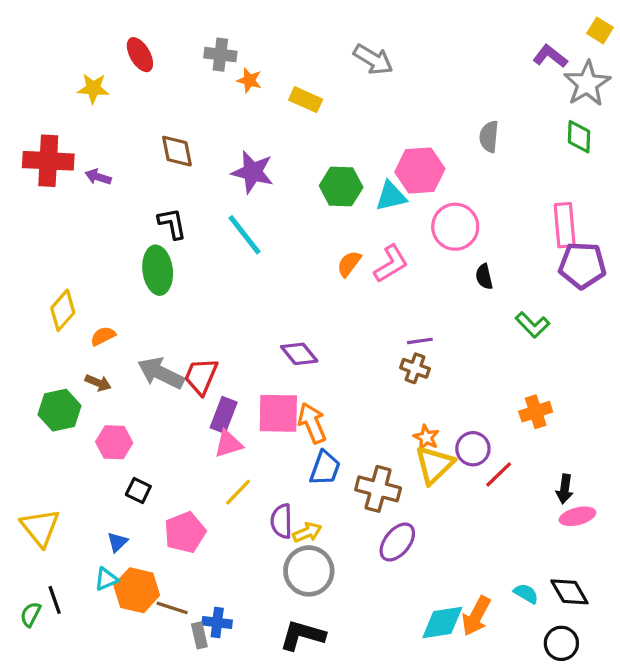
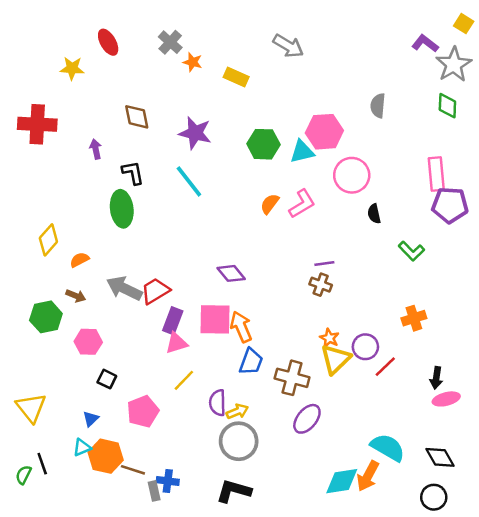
gray cross: (220, 55) -> (170, 42), turned 35
purple arrow: (98, 177) -> (96, 149), moved, turned 60
red trapezoid: (201, 376) -> (155, 291), turned 36
cyan semicircle: (526, 593) -> (388, 447), moved, size x1.8

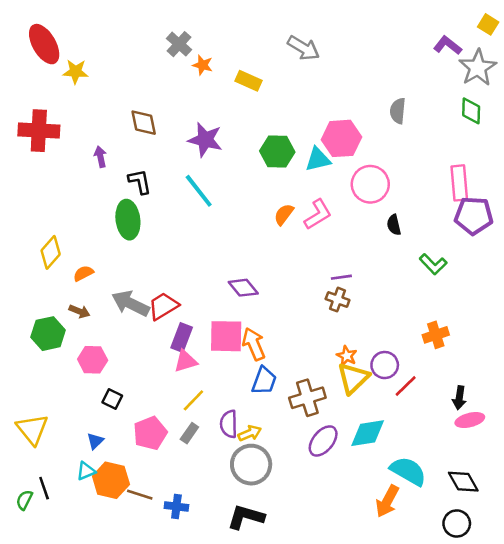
red ellipse: (108, 42) -> (44, 44), moved, size x1.4
brown cross: (292, 378) -> (307, 398), turned -32
cyan diamond: (342, 481) -> (368, 433), moved
gray rectangle: (154, 491) -> (189, 433), moved, turned 48

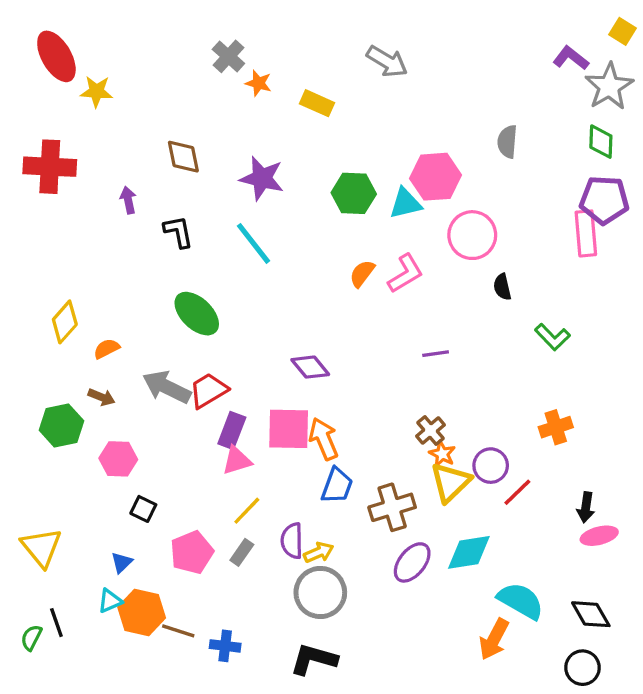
purple pentagon: (474, 216) -> (604, 200), moved
green ellipse: (128, 220) -> (197, 314), moved, turned -39
brown cross: (338, 300) -> (431, 430), moved, turned 30

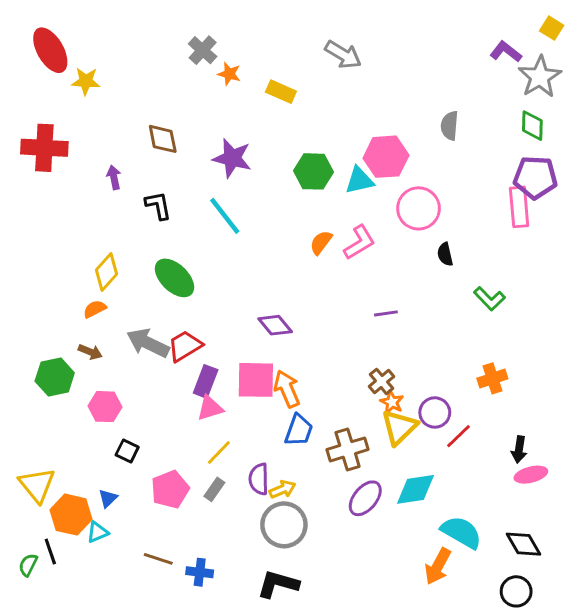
yellow diamond: (65, 322) -> (106, 272), moved
orange hexagon: (142, 613) -> (71, 515), moved

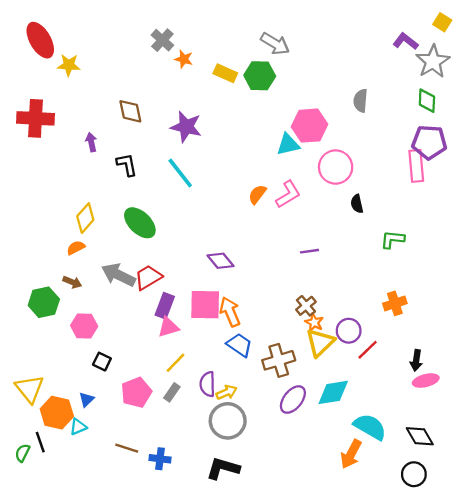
green hexagon: (314, 171) -> (260, 76), moved
green L-shape: (489, 299) -> (393, 239), turned 140
blue trapezoid: (299, 430) -> (240, 345), turned -76

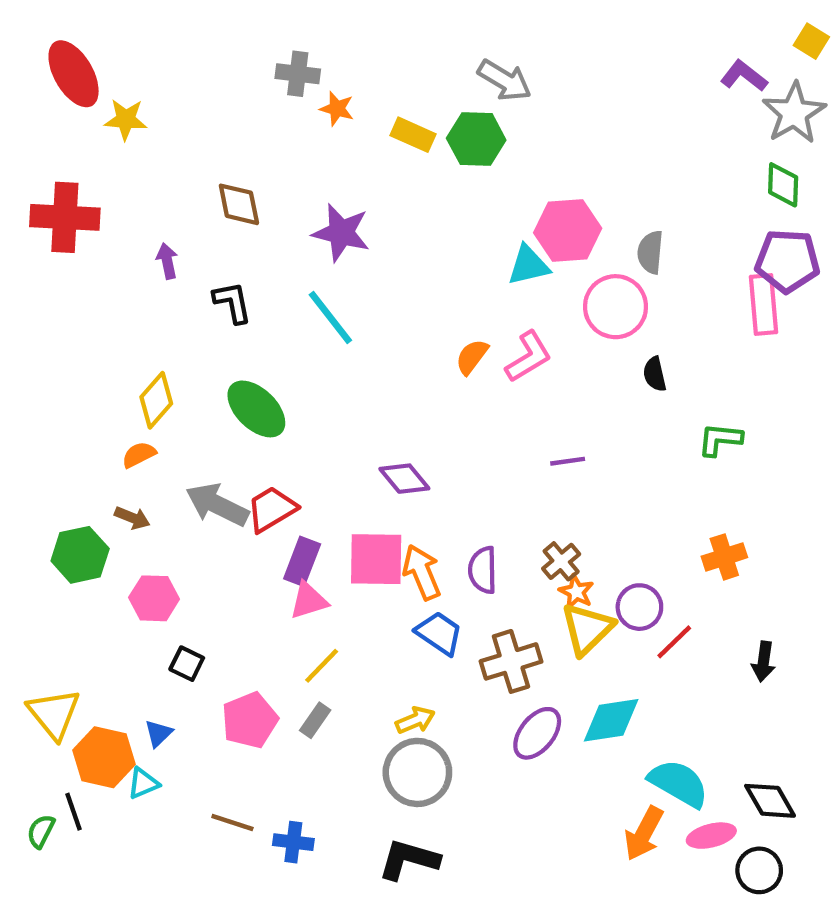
gray cross: (162, 40) -> (298, 74), turned -35
gray semicircle: (360, 101) -> (650, 252), moved
pink ellipse: (426, 381) -> (711, 836), moved
purple semicircle: (207, 384) -> (483, 570), moved

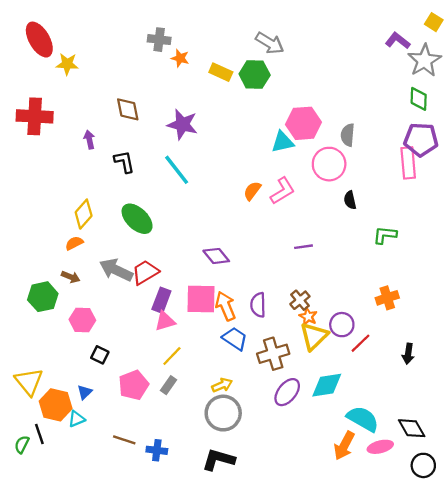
black circle: (759, 870) -> (423, 465), moved

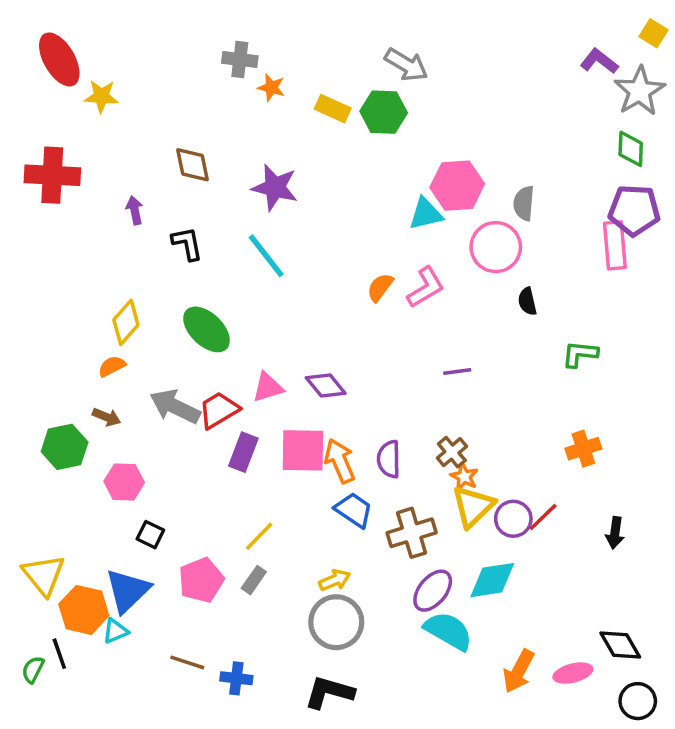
pink triangle: (165, 321) -> (268, 387), moved
purple circle: (342, 325) -> (513, 519), moved
blue triangle: (85, 392) -> (128, 591), size x2.0
cyan semicircle: (363, 419) -> (448, 631), moved

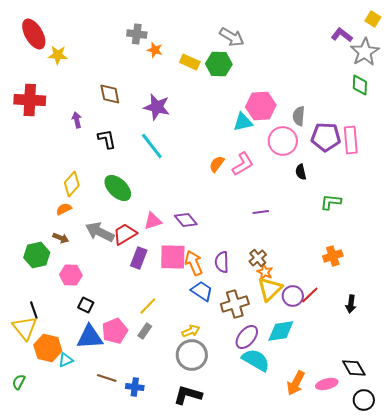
purple pentagon: (634, 210) -> (326, 137), moved
blue triangle: (128, 591) -> (90, 337), moved, turned 40
black line: (59, 654) -> (34, 310), moved

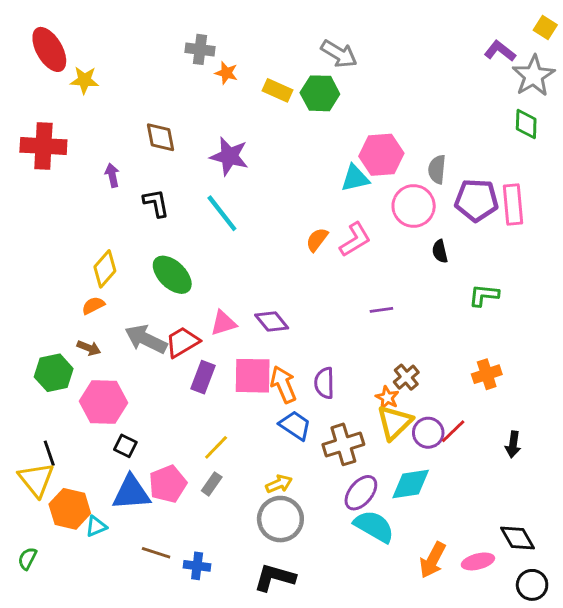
brown cross: (258, 258) -> (406, 377), moved
pink hexagon: (71, 275) -> (103, 402), size x1.4

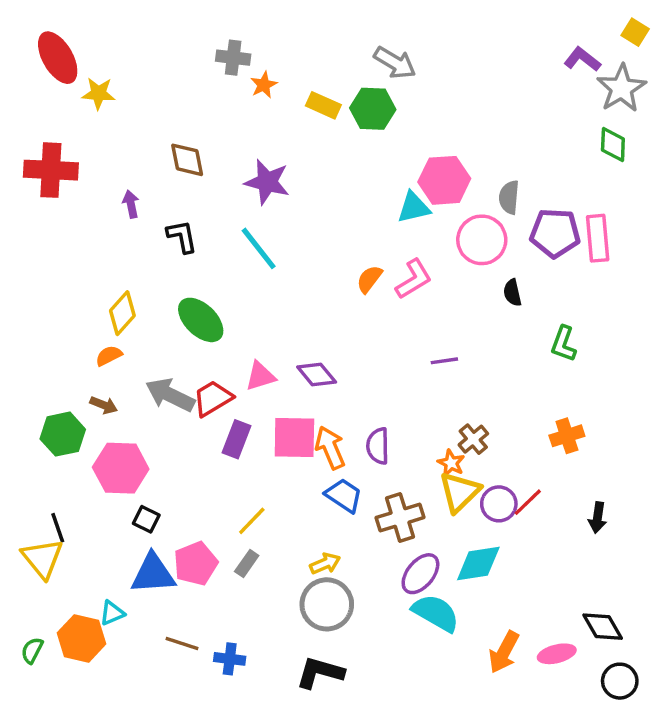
orange star: (226, 73) -> (264, 85), turned 30
green L-shape: (484, 295) -> (564, 344), turned -76
orange hexagon: (70, 509) -> (81, 638), moved

